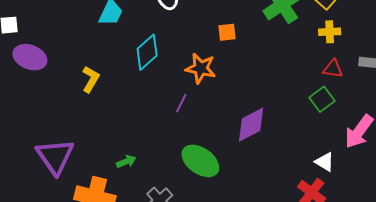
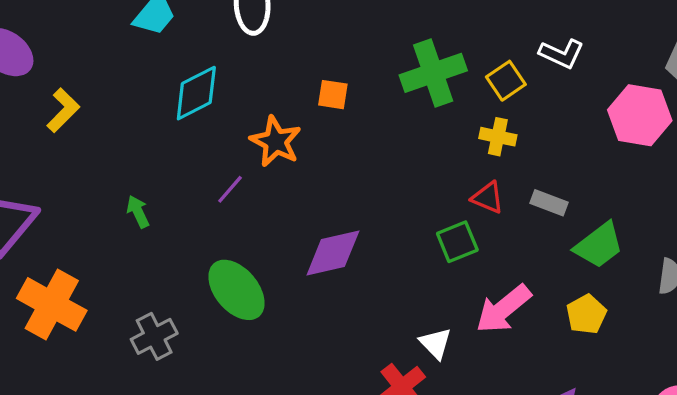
yellow L-shape: (91, 79) -> (63, 110), moved
green arrow: (126, 162) -> (138, 212), moved, turned -108

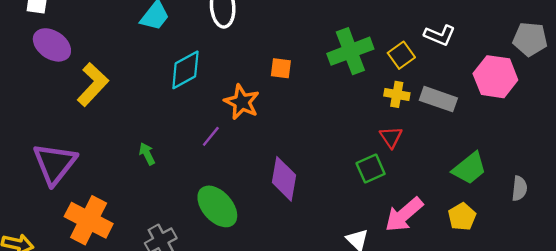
yellow L-shape: (63, 110) -> (93, 84), size x1.4
red triangle: (488, 198) -> (391, 137), turned 35
gray rectangle: (549, 203) -> (438, 99), moved, size x1.4
purple diamond: (333, 253) -> (284, 179), turned -66

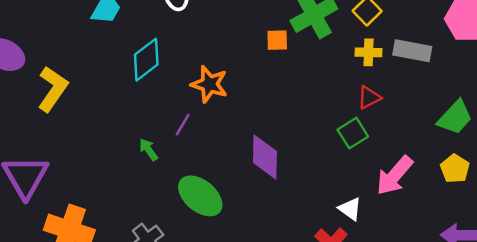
orange square: (281, 68) -> (277, 40), moved
red triangle: (391, 137) -> (369, 97), turned 45
green arrow: (147, 154) -> (148, 150), moved

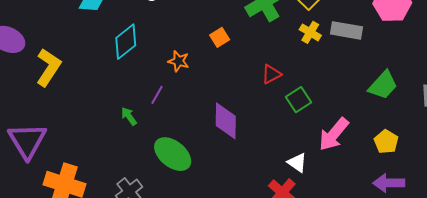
orange square: (277, 40) -> (220, 37), moved, turned -30
yellow cross: (369, 52) -> (310, 32), turned 30
orange star: (209, 84) -> (179, 61), size x0.7
red triangle: (369, 97) -> (271, 74), moved
yellow pentagon: (455, 169) -> (386, 142), moved

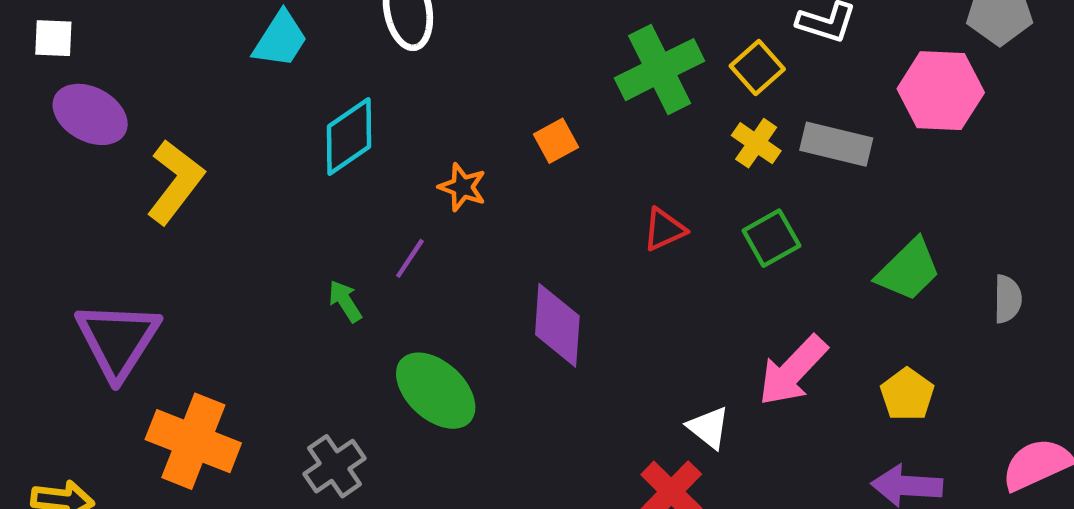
green square: (298, 100) -> (771, 238), moved

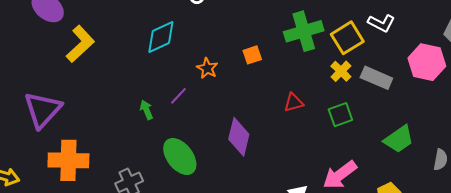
yellow square: (757, 67) -> (347, 38), size x1.4
orange cross: (193, 441) -> (68, 160), turned -30

